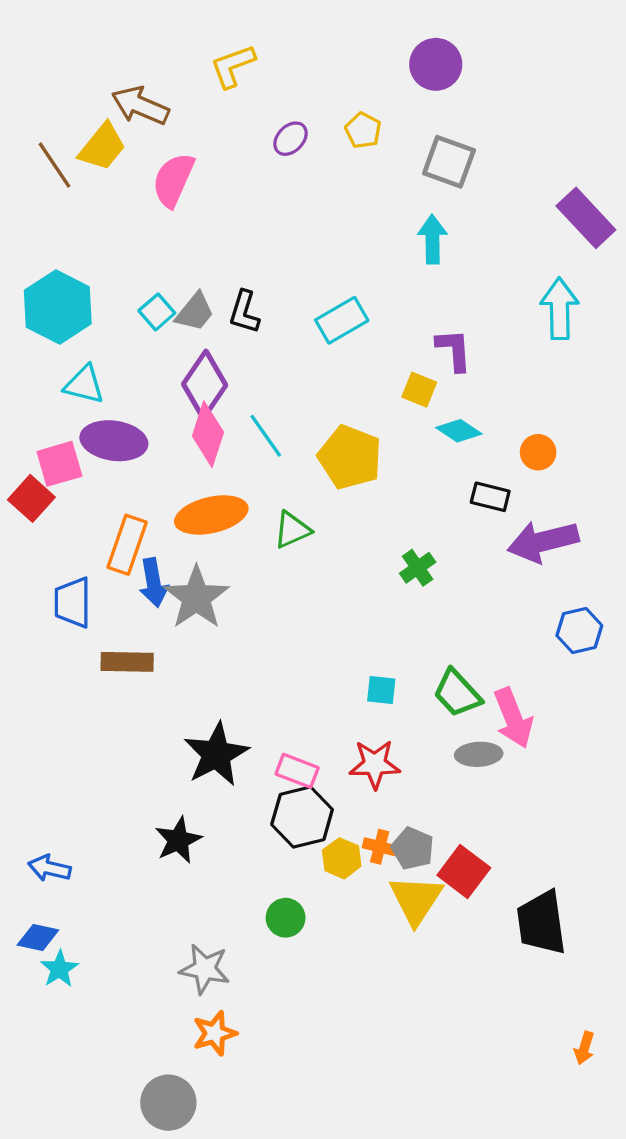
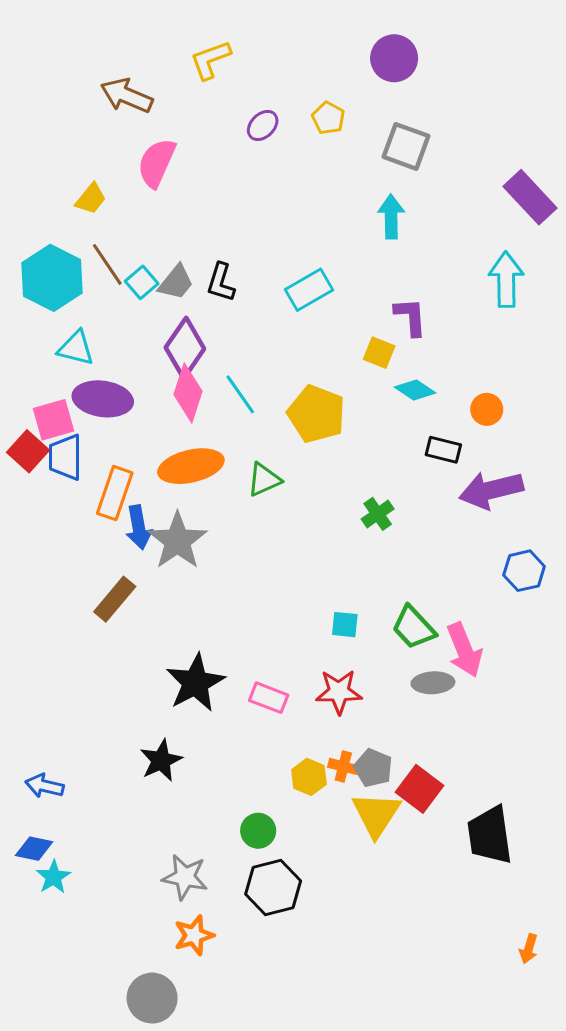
yellow trapezoid: (102, 147) -> (91, 199), moved, size x0.7
brown line: (54, 165) -> (107, 264), moved
blue trapezoid: (73, 602) -> (65, 457), moved
brown rectangle: (127, 662) -> (115, 599), turned -51
black hexagon: (302, 817) -> (273, 887), moved

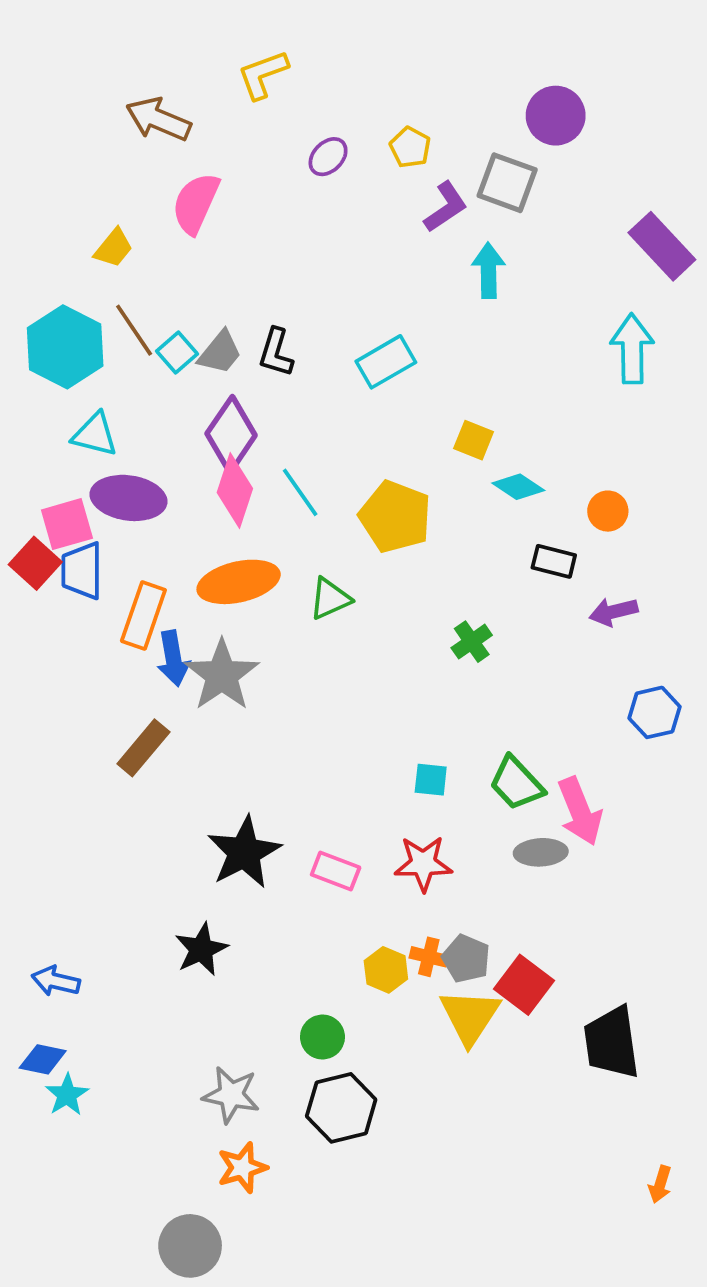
purple circle: (394, 58) -> (556, 116), moved
purple L-shape: (411, 317) -> (446, 207), moved, turned 60
purple arrow: (491, 490) -> (613, 612), size x0.6

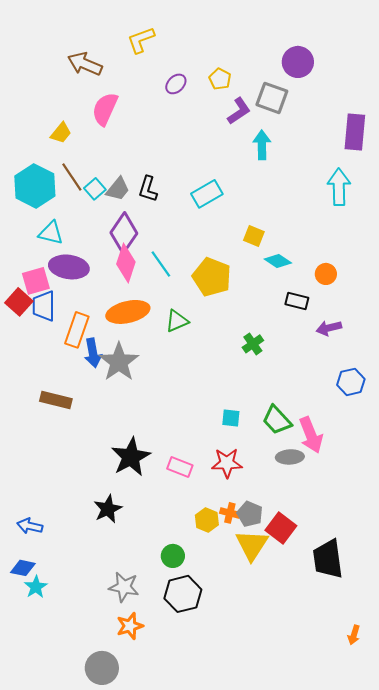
purple rectangle: (662, 246) -> (355, 132), turned 48
brown rectangle: (143, 748) -> (56, 400), moved, turned 64

